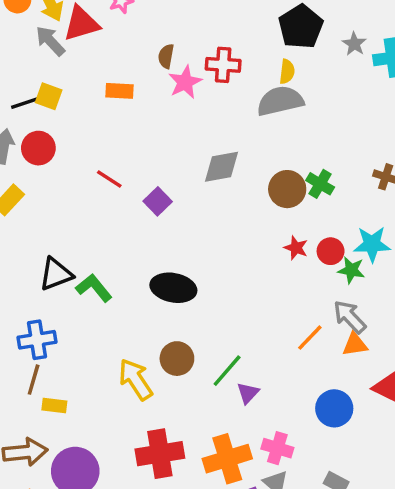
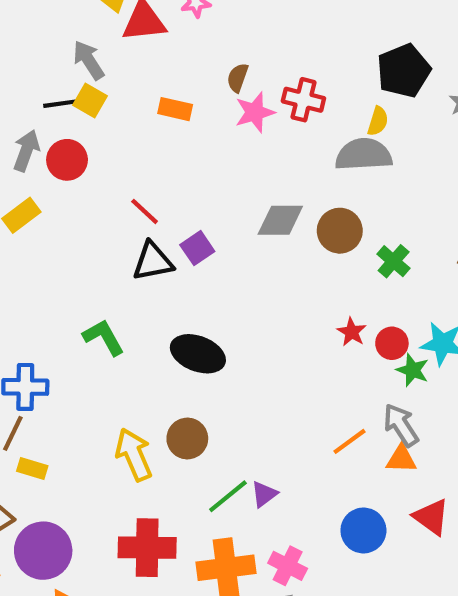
gray arrow: (50, 41) -> (89, 60), moved
brown circle: (287, 189) -> (340, 231), moved
black triangle: (56, 274) -> (153, 261), moved
green line: (227, 371) -> (228, 496), moved

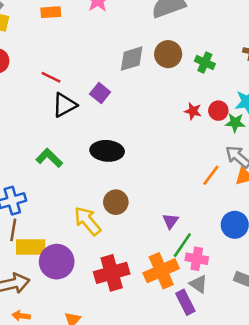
purple square: (197, 248) -> (100, 93), moved
yellow rectangle: (32, 468) -> (31, 247), size x1.6
green line: (228, 496) -> (182, 245), moved
purple circle: (43, 551) -> (57, 262), moved

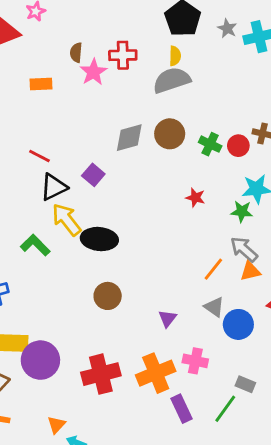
red circle: (218, 111) -> (238, 146), moved
yellow arrow: (87, 221) -> (67, 220), moved
green line: (182, 245) -> (225, 409), moved
gray triangle: (199, 284) -> (214, 307), moved

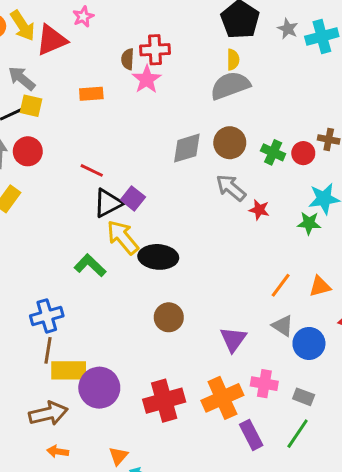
red cross: (123, 55) -> (155, 50), moved
purple square: (93, 175) -> (133, 198), moved
gray arrow: (244, 249) -> (231, 188), moved
purple triangle: (167, 318) -> (233, 339), size x1.4
gray rectangle: (245, 384) -> (304, 397), moved

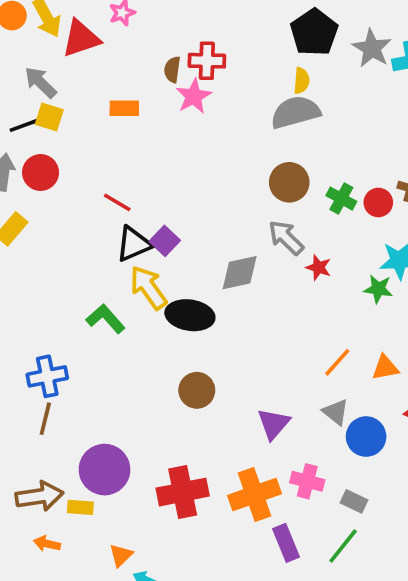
gray star: (288, 29) -> (372, 48), size x1.5
gray diamond: (187, 148) -> (240, 273), moved
yellow rectangle: (69, 370) -> (80, 507), moved, size x0.6

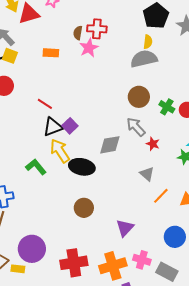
gray triangle: (336, 412) -> (147, 174), moved
gray rectangle: (354, 501) -> (167, 272), size x1.5

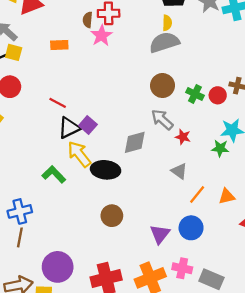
blue circle: (175, 237) -> (191, 228), moved

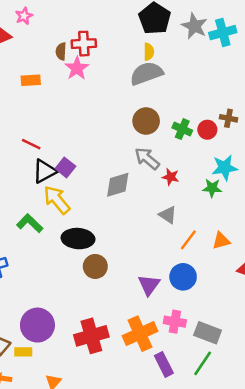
black ellipse: (106, 170) -> (78, 239), moved

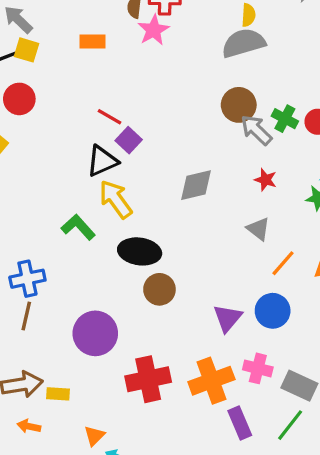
red line: (31, 144) -> (110, 117), moved
gray arrow: (147, 159) -> (256, 130), moved
purple square: (65, 167) -> (129, 140), moved
purple circle: (37, 325) -> (95, 333), moved

